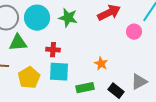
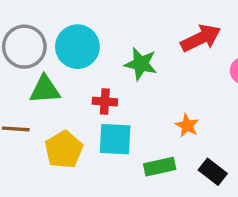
green star: (68, 18) -> (141, 64), moved

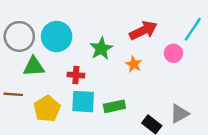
green star: (141, 64) -> (101, 49), turned 30
orange star: (187, 126) -> (134, 64), moved
green rectangle: (160, 167) -> (114, 106), moved

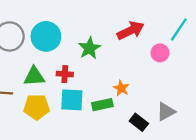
orange star: (134, 64) -> (121, 88), moved
green triangle: (34, 67) -> (34, 76), moved
yellow pentagon: (47, 109) -> (37, 107), turned 30

